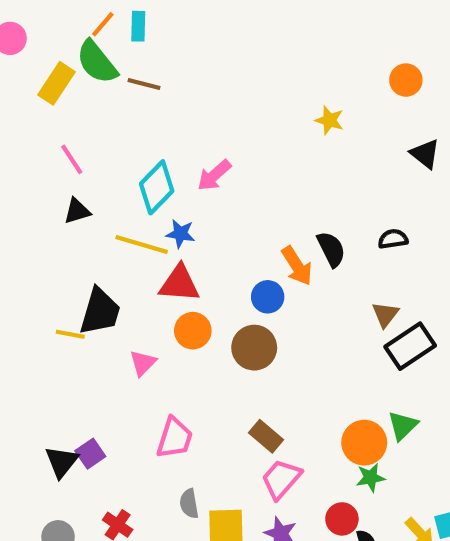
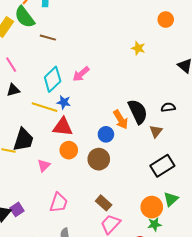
orange circle: (406, 80) -> (166, 20), moved
brown line: (144, 84) -> (48, 38), moved
black semicircle: (331, 249) -> (138, 112), size x1.4
brown triangle: (385, 314) -> (156, 131), moved
black rectangle: (410, 346) -> (162, 166), moved

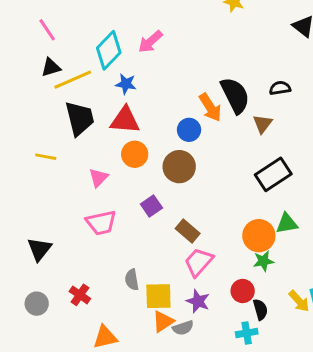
yellow line: (45, 107) -> (73, 80), moved, turned -40
black trapezoid: (23, 140) -> (80, 118), moved, turned -30
green triangle: (171, 199) -> (287, 223), turned 35
pink trapezoid: (59, 203) -> (101, 223), moved, turned 60
purple square: (17, 209) -> (151, 206), moved

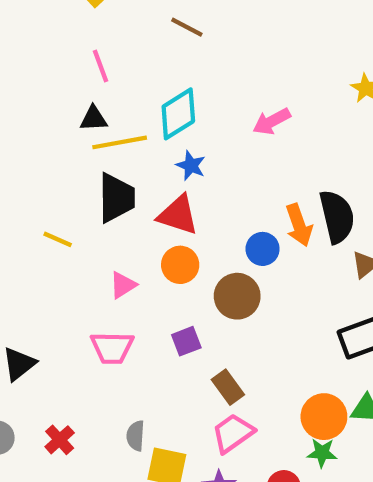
pink arrow: (150, 42) -> (272, 121), moved

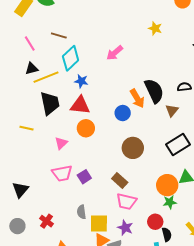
brown line: (187, 27) -> (59, 35), moved
brown circle: (237, 296) -> (133, 148), moved
purple square: (186, 341) -> (84, 177), moved
pink trapezoid: (233, 433) -> (126, 201), turned -120

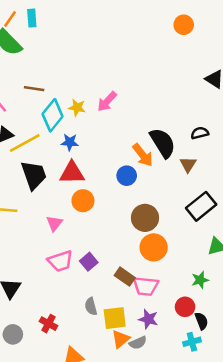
yellow star: (155, 28) -> (77, 108), moved
brown rectangle: (120, 181) -> (125, 277), moved
orange circle: (167, 185) -> (154, 247), moved

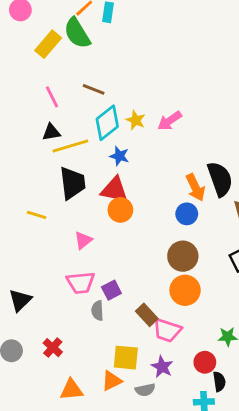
blue circle: (127, 176) -> (187, 214), moved
orange circle: (83, 201) -> (120, 210), moved
gray semicircle: (91, 306) -> (97, 311), moved
orange triangle: (121, 339) -> (112, 381), moved

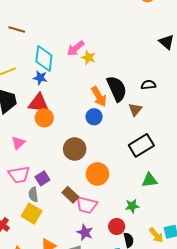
yellow star: (136, 120) -> (88, 58), moved
cyan diamond: (107, 123) -> (44, 59), moved, turned -40
brown circle: (183, 256) -> (75, 149), moved
yellow square: (126, 358) -> (32, 214), moved, turned 30

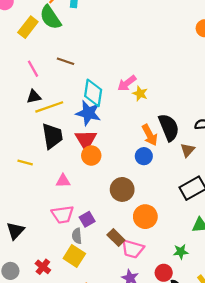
blue star: (40, 78) -> (88, 113), size x1.6
red triangle: (39, 103) -> (86, 140), turned 50
pink triangle: (18, 143) -> (63, 181), turned 40

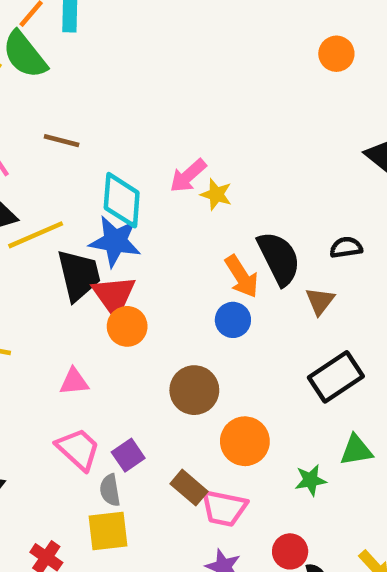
black trapezoid: (52, 136) -> (79, 275), moved
pink trapezoid: (63, 214) -> (78, 449), turned -125
green star: (181, 252) -> (311, 480), moved
yellow square: (74, 256) -> (108, 531), turned -35

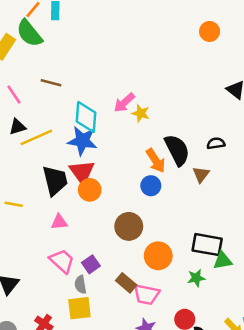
black trapezoid: (79, 275) -> (55, 180), moved
black rectangle: (336, 377) -> (207, 245), moved, turned 44

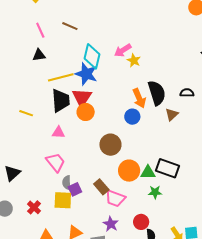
yellow line: (36, 137) -> (61, 77), moved
green triangle: (223, 261) -> (148, 172), moved
purple square: (91, 264) -> (75, 189), moved

